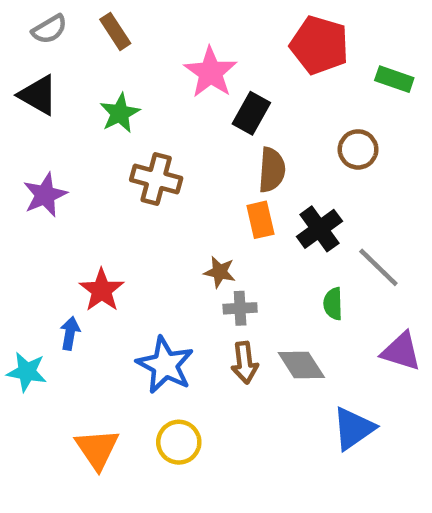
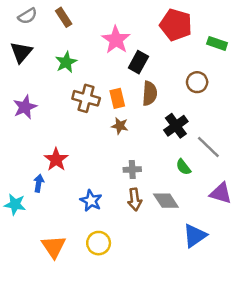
black triangle: (38, 95) -> (21, 52), turned 40
orange rectangle: (260, 220) -> (117, 98), moved
brown star: (220, 272) -> (120, 126), moved
green semicircle: (333, 304) -> (183, 167), turned -35
blue star: (165, 365) -> (91, 201), size x0.7

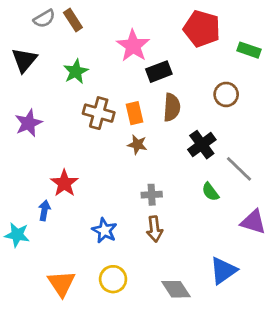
gray semicircle: (27, 16) -> (44, 19), moved
black rectangle: (138, 62) -> (159, 72), turned 40
gray diamond: (166, 201) -> (176, 289), moved

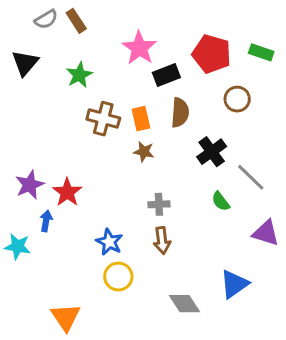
red pentagon: (202, 29) -> (212, 54), moved
purple star: (29, 123) -> (30, 185), moved
yellow circle: (113, 279) -> (118, 277), moved
orange triangle: (61, 283) -> (66, 317), moved

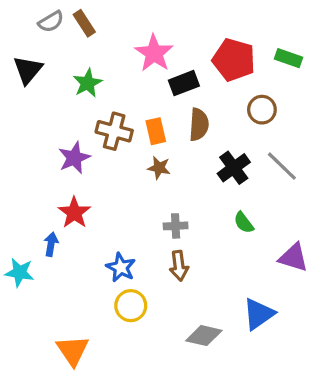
gray line: (251, 177) -> (282, 166), moved
purple star: (30, 185) -> (74, 158), moved
gray diamond: (185, 304) -> (204, 336), turned -44

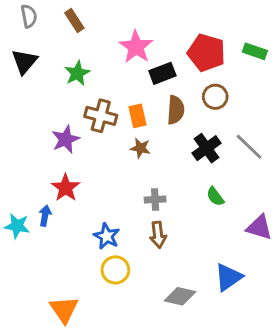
gray semicircle: (51, 22) -> (29, 16), moved, turned -70
brown circle: (262, 110) -> (215, 97), moved
cyan star: (19, 272) -> (17, 226), moved

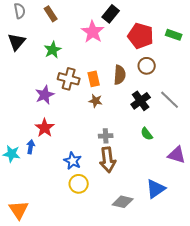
black rectangle: (162, 73) -> (111, 14), moved, turned -30
brown arrow: (158, 235) -> (108, 160), size x1.4
orange triangle: (64, 310) -> (19, 210), moved

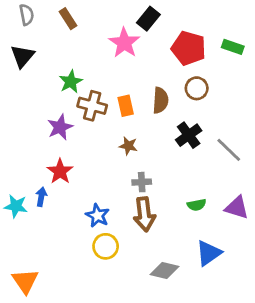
green star: (53, 50) -> (71, 82), moved
gray line: (170, 100) -> (229, 150), moved
brown star: (96, 101) -> (128, 146), moved
green semicircle: (147, 134) -> (197, 205), moved, turned -64

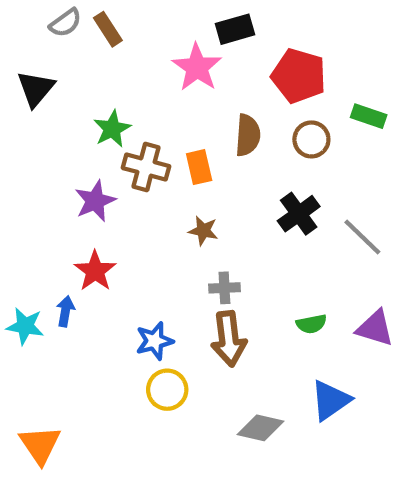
gray semicircle: (27, 15) -> (65, 23), moved, turned 65
black rectangle: (148, 19) -> (235, 29), turned 35
green rectangle: (233, 47) -> (369, 116), moved
brown semicircle: (160, 100) -> (248, 135), moved
blue star: (98, 216) -> (155, 341), turned 30

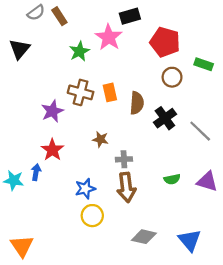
green star: (112, 129) -> (79, 51), moved
brown semicircle: (248, 135) -> (137, 103), moved
brown star: (203, 231) -> (100, 139), moved
blue triangle: (331, 400) -> (190, 240), moved, turned -35

